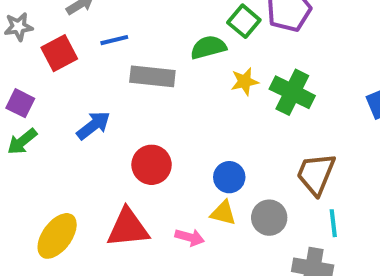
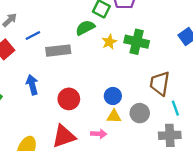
blue arrow: (93, 125) -> (32, 85), turned -54

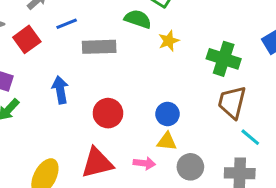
green semicircle: (85, 28) -> (138, 19), turned 42
green cross: (137, 42) -> (224, 59), moved
cyan line: (175, 108) -> (250, 137), turned -35
gray circle: (140, 113) -> (190, 167), moved

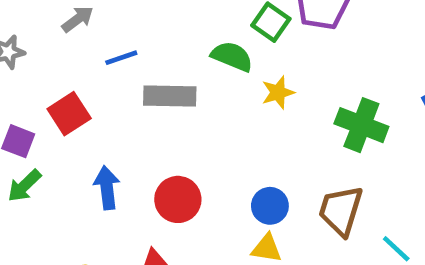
red square: (27, 39) -> (69, 114), moved
blue arrow: (60, 90) -> (107, 188), moved
brown trapezoid: (232, 102) -> (341, 211), moved

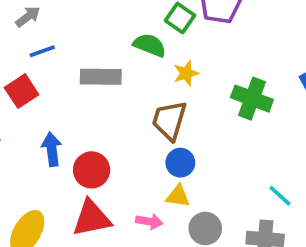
blue line: (121, 58) -> (42, 51), moved
red circle: (178, 199) -> (92, 170), moved
brown trapezoid: (341, 211) -> (169, 120), moved

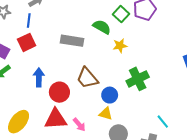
blue line: (42, 51) -> (29, 21), moved, turned -72
green cross: (252, 99) -> (138, 79), moved, turned 35
brown trapezoid: (169, 120) -> (87, 78), moved, turned -65
pink arrow: (149, 221) -> (79, 125), moved, turned 32

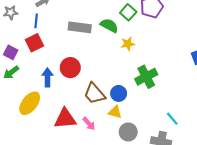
gray rectangle: (72, 41) -> (80, 27), moved
brown trapezoid: (87, 78) -> (94, 94), moved
red circle: (59, 92) -> (70, 68), moved
yellow ellipse: (19, 122) -> (30, 103), moved

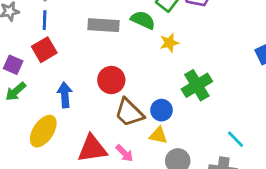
red circle: (70, 68) -> (111, 80), moved

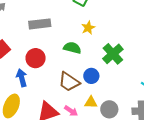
green semicircle: (143, 20) -> (72, 48), moved
red circle: (111, 80) -> (36, 58), moved
yellow triangle: (158, 135) -> (91, 102), moved

